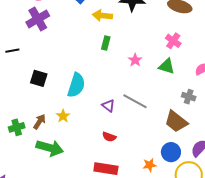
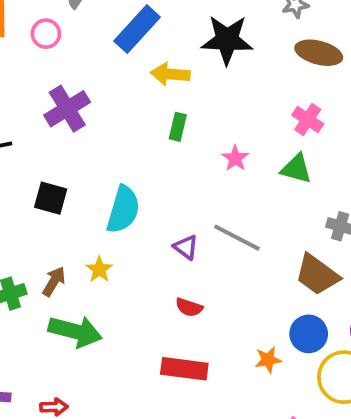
purple cross: (38, 19) -> (67, 109), moved

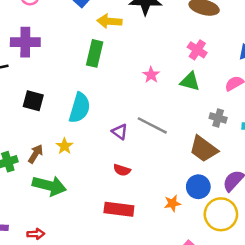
purple cross: (67, 109) -> (25, 42), moved, turned 32
green rectangle: (178, 127) -> (95, 53), moved, size x1.5

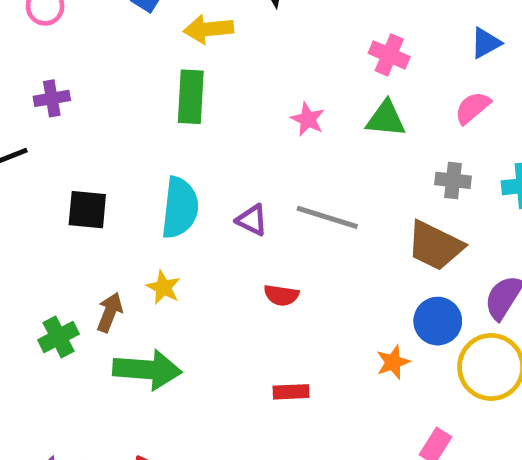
purple cross: (25, 42) -> (52, 98), size x0.6
purple triangle: (120, 132) -> (252, 220), moved
red semicircle: (122, 170) -> (281, 295), moved
red rectangle: (119, 209) -> (291, 392), size x0.6

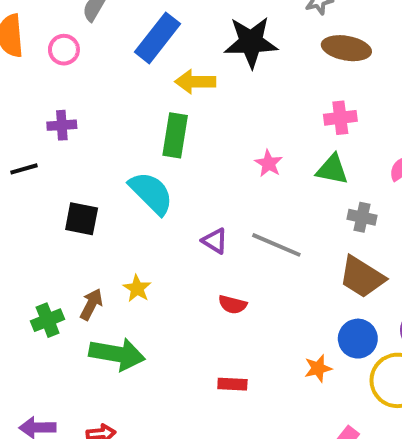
pink cross: (389, 55) -> (340, 118), turned -36
gray cross: (453, 180) -> (362, 217), moved
cyan semicircle: (180, 208) -> (151, 193), moved, turned -57

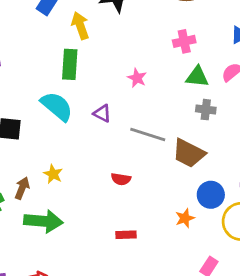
yellow arrow: (195, 82) -> (80, 26), turned 76
green triangle: (332, 169) -> (197, 77), moved
purple triangle: (215, 241) -> (102, 113), moved
brown trapezoid: (362, 277) -> (189, 153), moved

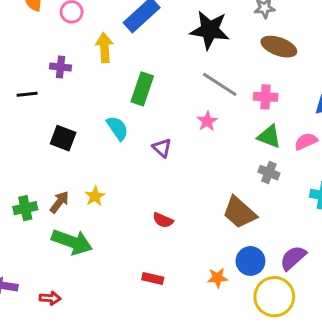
yellow arrow: (80, 26) -> (104, 48), moved
cyan semicircle: (57, 106) -> (117, 128), size x0.7
gray line: (148, 135) -> (220, 84), moved

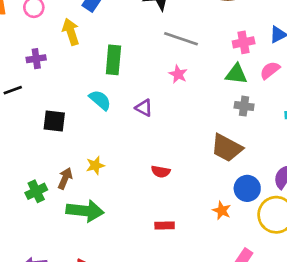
pink cross: (266, 97) -> (244, 42), moved
yellow star: (95, 196) -> (95, 165), turned 30
orange star: (217, 278) -> (222, 211), turned -30

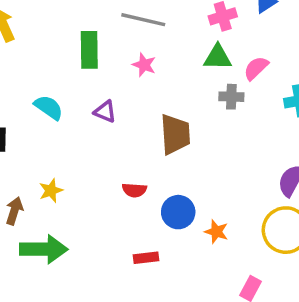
green rectangle: (113, 60) -> (89, 50), moved
pink semicircle: (270, 70) -> (256, 68), moved
brown trapezoid: (227, 148) -> (175, 134), moved, turned -116
blue circle: (247, 188) -> (178, 212), moved

